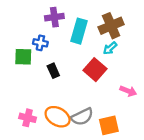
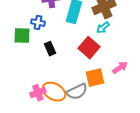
pink arrow: (128, 91) -> (120, 68), turned -56
pink cross: (28, 118) -> (38, 93), moved, turned -35
orange square: (109, 125) -> (95, 78), moved

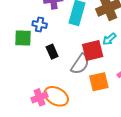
cyan arrow: (103, 28) -> (109, 39), moved
red square: (89, 48) -> (93, 51), turned 35
gray semicircle: (77, 92) -> (80, 64), moved, turned -30

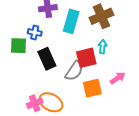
cyan arrow: (109, 39) -> (102, 47), turned 136
black rectangle: (52, 52) -> (47, 59), size x1.5

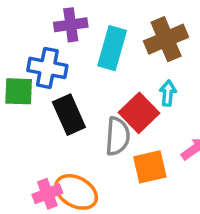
blue cross: (35, 32) -> (47, 68), size x1.5
red square: (86, 58) -> (139, 113), turned -30
gray semicircle: (74, 71) -> (117, 136), turned -30

